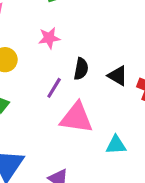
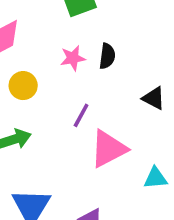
black semicircle: (81, 69) -> (107, 56), moved
pink triangle: (76, 118) -> (108, 149), turned -33

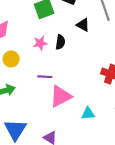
black triangle: (154, 98) -> (83, 25), moved
purple line: (81, 115) -> (45, 77), turned 64

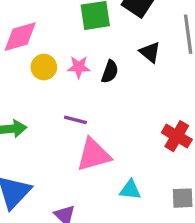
yellow circle: (11, 59) -> (44, 67), moved

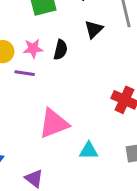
black triangle: (150, 52) -> (94, 29), turned 42
purple line: (75, 120) -> (25, 73), moved

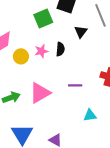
purple line: (25, 73) -> (75, 85), moved
pink triangle: (54, 123) -> (40, 93), moved

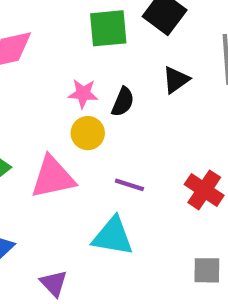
yellow circle: (21, 56) -> (88, 133), moved
cyan triangle: (90, 115) -> (113, 236), moved, size x1.5

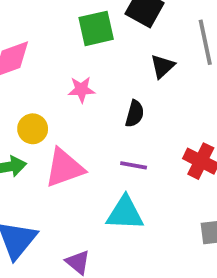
black semicircle: (123, 102) -> (135, 114), moved
yellow circle: (88, 133) -> (33, 129), moved

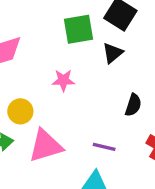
black triangle: (163, 66) -> (113, 53), moved
black semicircle: (135, 114) -> (133, 105), moved

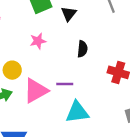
black semicircle: (133, 105) -> (82, 49), moved
purple line: (104, 147) -> (65, 84), moved

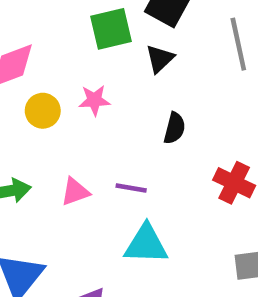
yellow circle: (12, 70) -> (43, 111), moved
pink triangle: (36, 91) -> (75, 192), size x0.6

